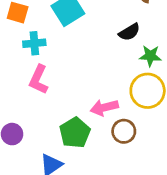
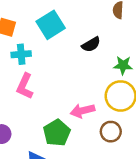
black semicircle: (129, 32) -> (91, 44), moved
brown circle: (124, 131) -> (111, 132), moved

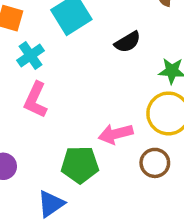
cyan cross: (21, 54) -> (30, 56), turned -30
green pentagon: (57, 133) -> (80, 165), turned 30

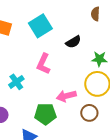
cyan cross: (30, 56) -> (16, 82), moved
pink L-shape: (36, 100) -> (43, 64), moved

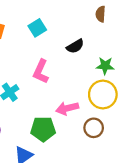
cyan square: (40, 26) -> (37, 28), size x0.7

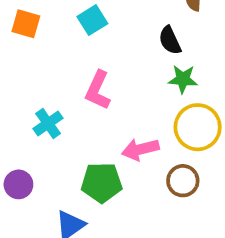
black semicircle: (75, 46) -> (170, 40), moved, turned 96
green star: (105, 66) -> (183, 79), moved

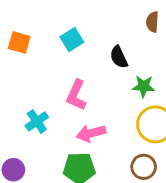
black semicircle: (170, 40) -> (119, 57), moved
pink arrow: (140, 149) -> (91, 133), moved

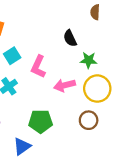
cyan square: (72, 40) -> (12, 56), moved
pink arrow: (91, 133) -> (65, 85), moved

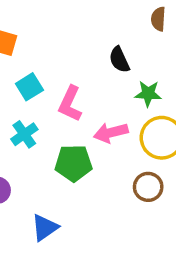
green pentagon: (40, 121) -> (74, 163), moved

